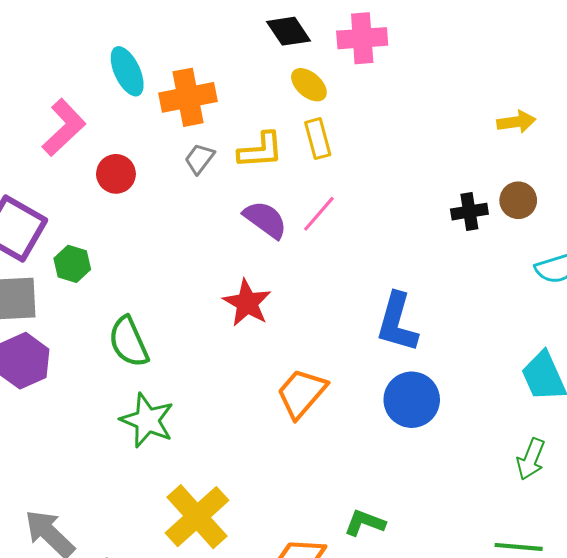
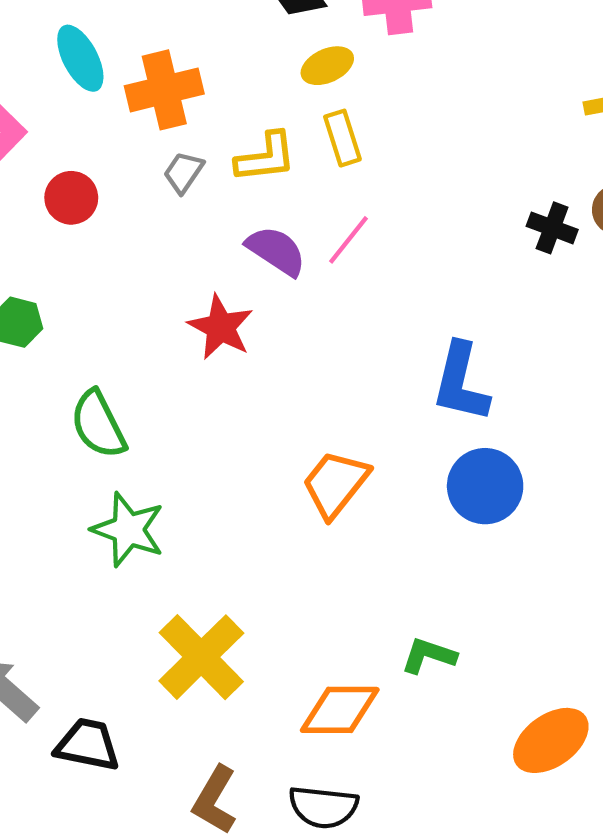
yellow ellipse: (309, 85) -> (327, 66), turned -63
black cross: (469, 212) -> (552, 228), turned 32
red star: (247, 303) -> (221, 327), moved

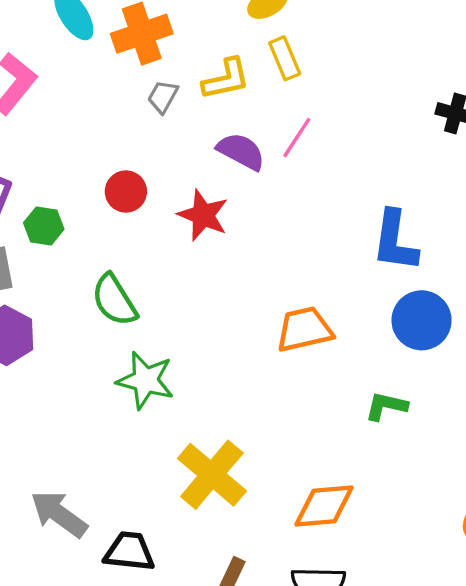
red circle: (71, 198) -> (126, 191), moved
orange trapezoid: (335, 484) -> (304, 329), turned 44
green L-shape: (429, 656) -> (386, 406), moved

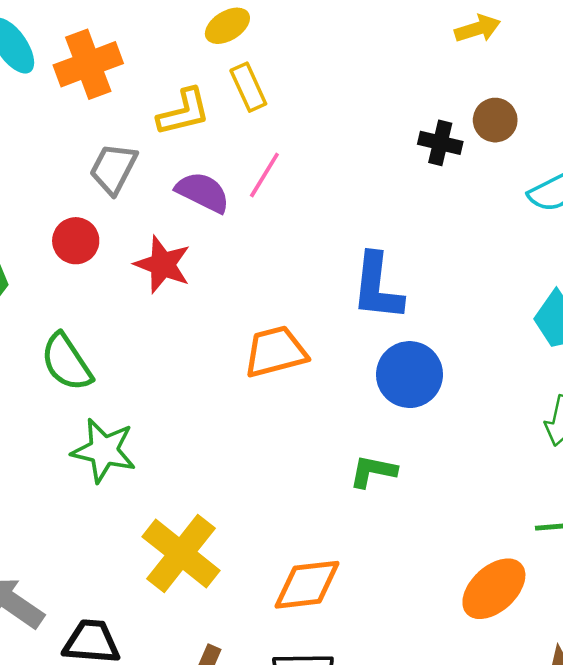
gray trapezoid: (163, 97) -> (113, 169), moved, size x1.4
orange trapezoid: (304, 329) -> (276, 352), moved

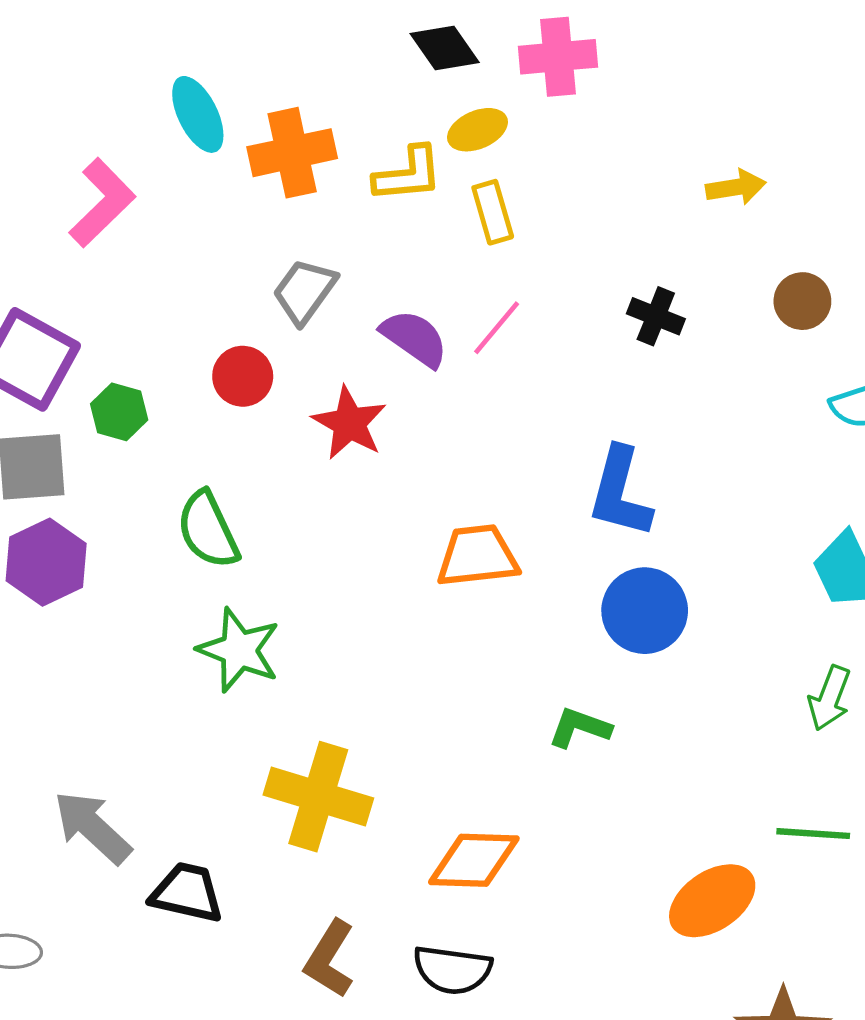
yellow arrow: (477, 29) -> (736, 187), moved
yellow L-shape: (184, 112) -> (408, 174), moved
black cross: (440, 143) -> (656, 316), moved
yellow cross: (181, 554) -> (318, 797), turned -30

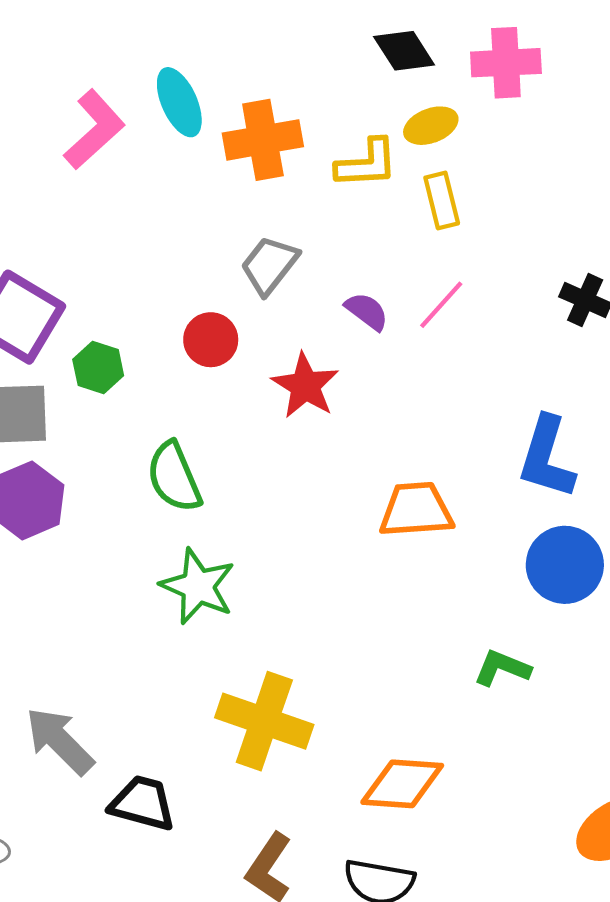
pink L-shape: (102, 203) -> (94, 130), moved
purple semicircle: (414, 338) -> (367, 311), size x0.7

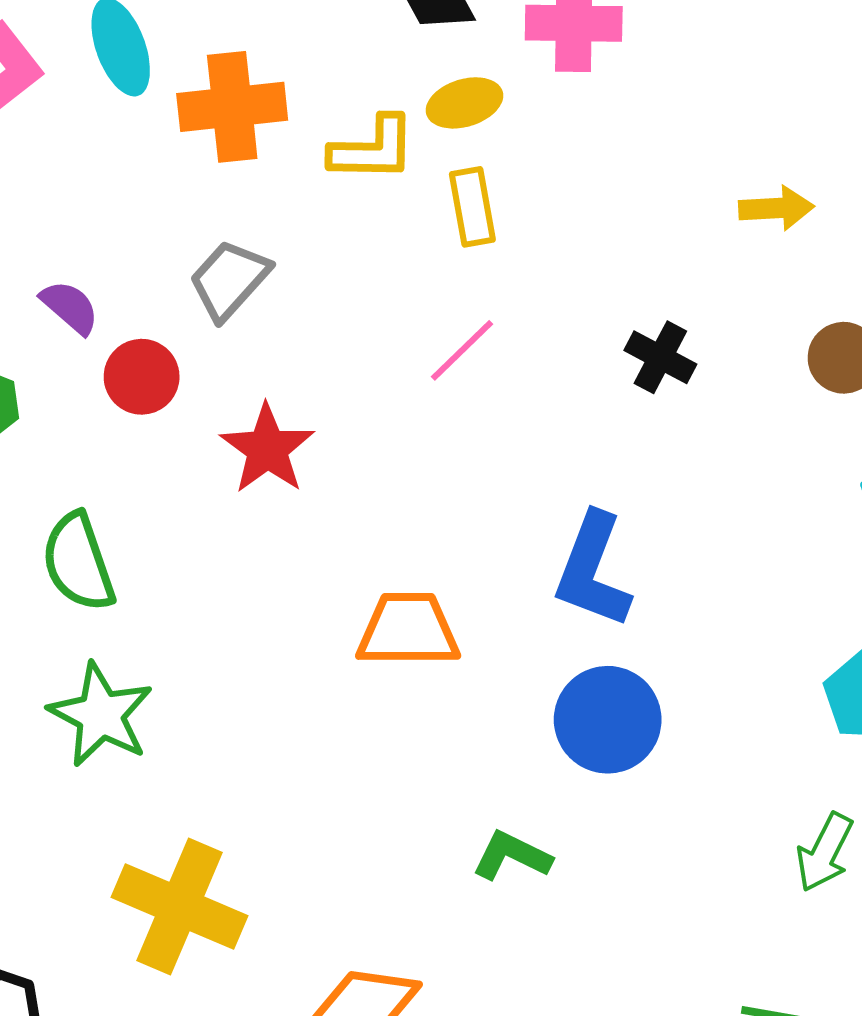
purple semicircle: (367, 311) -> (70, 307), moved

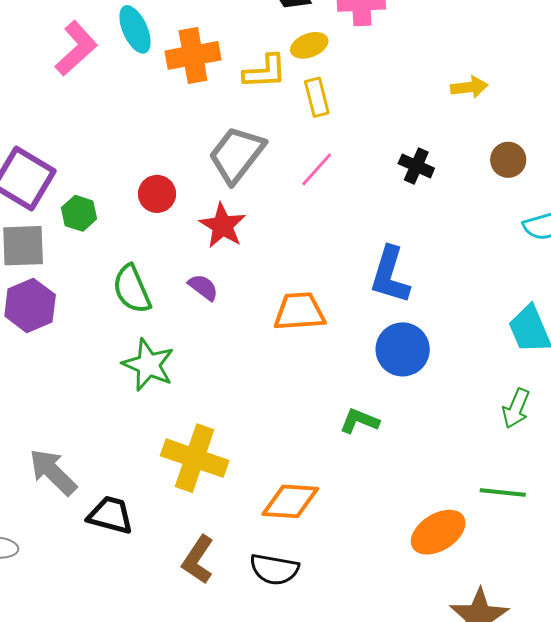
gray trapezoid: (229, 280) -> (237, 155), moved, size x1.4
purple semicircle: (70, 307) -> (203, 287), moved

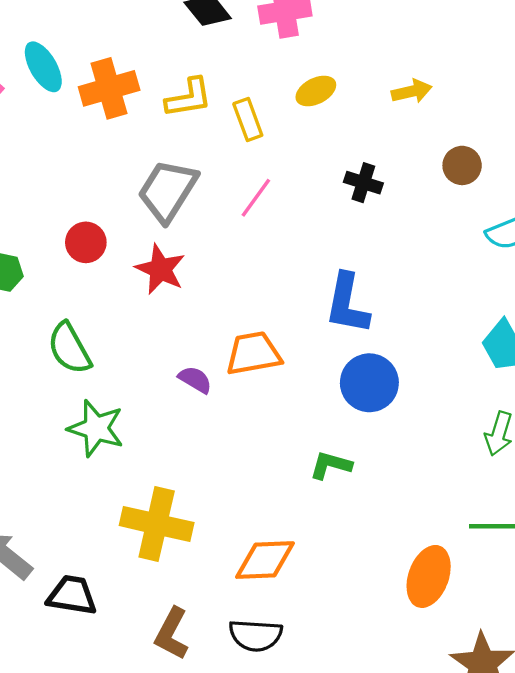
yellow ellipse: (309, 45) -> (316, 91), moved
purple semicircle: (203, 287) -> (195, 380), moved
orange ellipse: (438, 532) -> (429, 576), turned -32

